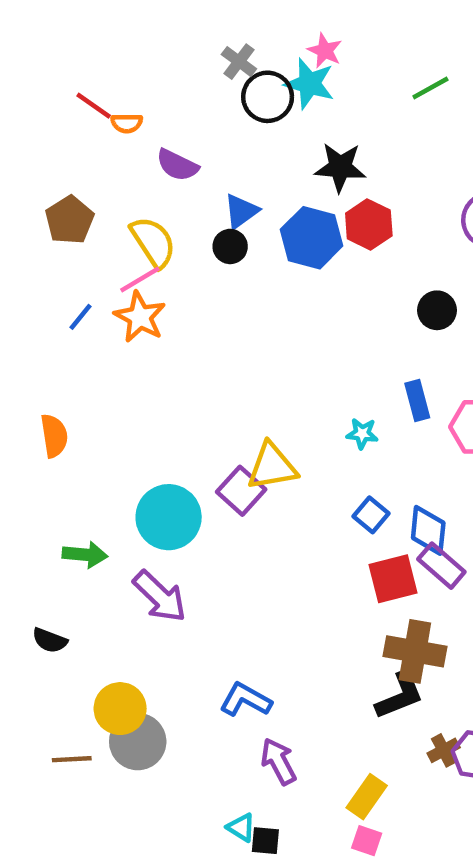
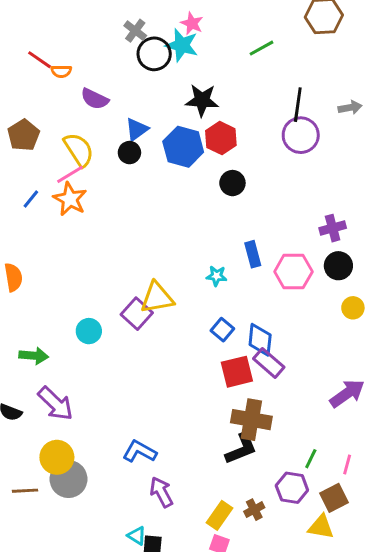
black circle: (437, 310) -> (232, 183), moved
cyan circle: (169, 517) -> (89, 331), size x0.6
purple arrow: (160, 596) -> (55, 404), moved
brown cross: (444, 750) -> (254, 510), moved

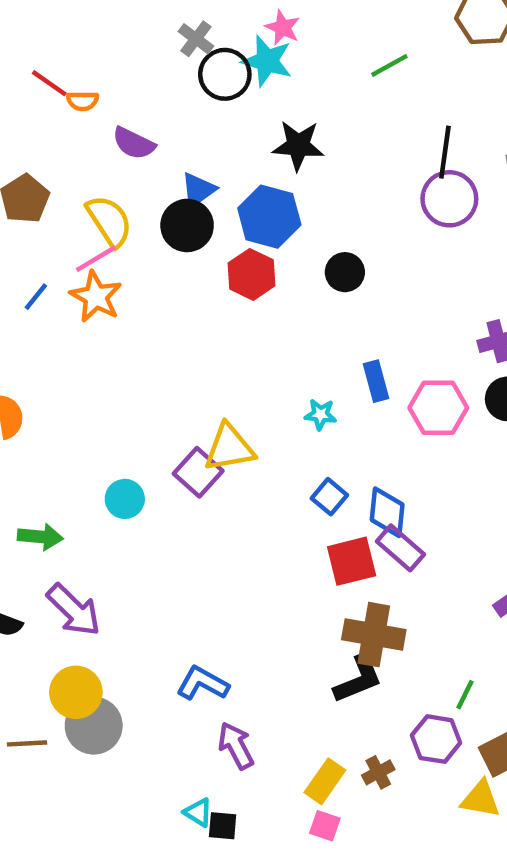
red hexagon: (221, 138) -> (252, 274), moved
black circle: (129, 153) -> (187, 225), size x1.5

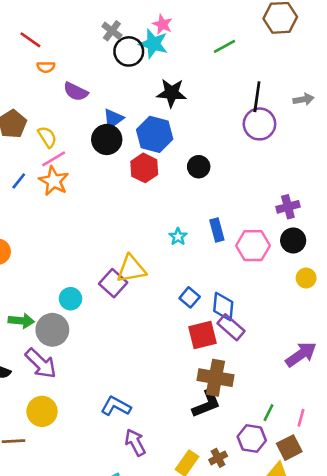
red line: (49, 83) -> (30, 40), moved
yellow semicircle: (109, 221) -> (47, 137), moved, size x0.7
cyan star: (320, 414) -> (178, 237), moved, turned 30
gray circle: (94, 726) -> (52, 330), moved

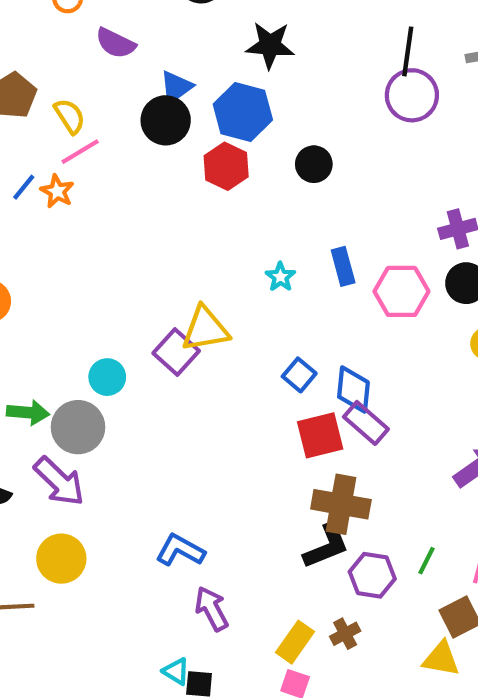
orange star: (54, 181) -> (57, 191), moved, size x0.7
purple hexagon: (252, 439) -> (372, 575), moved

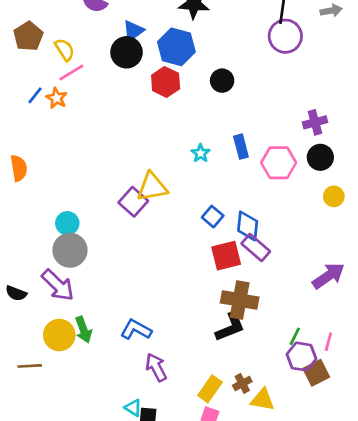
cyan circle: (107, 377) -> (67, 223), moved
green arrow: (28, 413) -> (83, 330), moved, turned 65
purple hexagon: (372, 575) -> (302, 357), moved
yellow triangle: (441, 659) -> (262, 400), moved

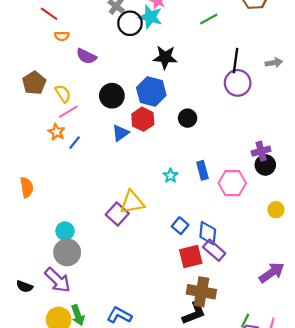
blue triangle: (133, 31) -> (120, 133), moved
blue line: (35, 95) -> (75, 143), moved
black circle: (320, 157) -> (265, 165), moved

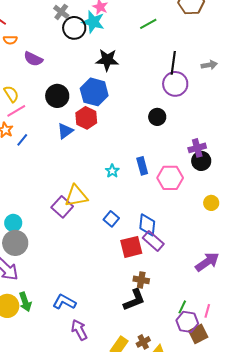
black circle: (188, 118) -> (157, 117), moved
blue square: (180, 226) -> (111, 219), moved
brown cross: (201, 292) -> (141, 280), size x0.6

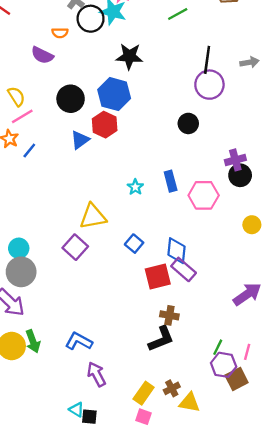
orange semicircle: (10, 40) -> (60, 33), moved
purple square: (62, 207) -> (75, 247), moved

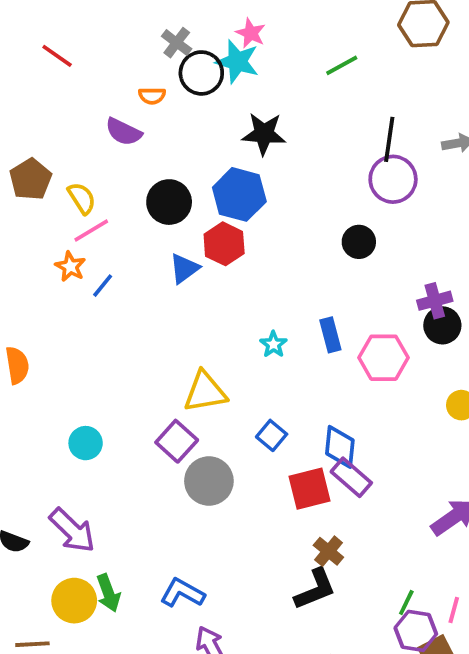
gray circle: (21, 272) -> (209, 481), moved
brown cross: (169, 315) -> (328, 551), turned 30

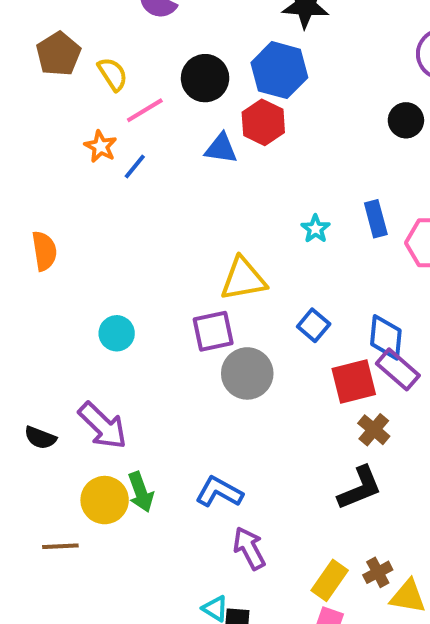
pink line: (91, 230) -> (145, 110), moved
blue triangle: (184, 268) -> (221, 148), turned 44
purple square: (177, 441) -> (213, 331), turned 36
brown cross: (328, 551) -> (374, 430), moved

